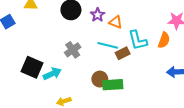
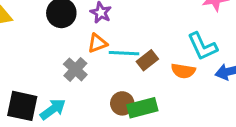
orange triangle: (116, 22) -> (97, 43), moved, turned -32
cyan L-shape: (138, 40) -> (202, 46), moved
orange semicircle: (164, 40) -> (183, 71), moved, turned 91

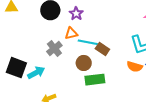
brown rectangle: (147, 60) -> (102, 49), turned 64
orange semicircle: (183, 71) -> (135, 67), moved
brown circle: (122, 103) -> (84, 63), moved

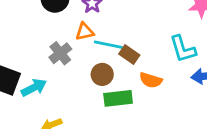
orange semicircle: (135, 67) -> (151, 80), moved

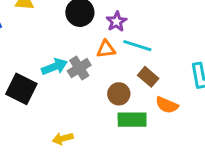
cyan line: (108, 45) -> (137, 46), moved
cyan arrow: (34, 88) -> (54, 67), moved

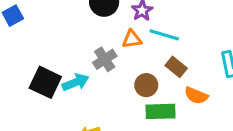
cyan arrow: (54, 67) -> (76, 82), moved

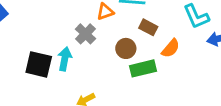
cyan arrow: (76, 82) -> (65, 59), turned -45
orange semicircle: (196, 96) -> (171, 48), turned -60

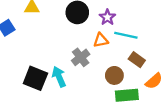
cyan arrow: (65, 59) -> (59, 77), turned -42

